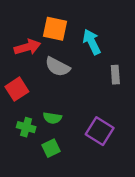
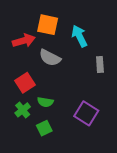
red square: (17, 89) -> (25, 83), moved
green cross: (26, 127) -> (23, 110), turned 35

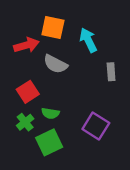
green square: (44, 128) -> (49, 142), size x1.5

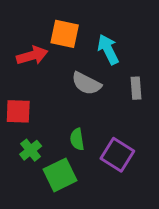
gray semicircle: (55, 64) -> (86, 83), moved
red square: (28, 92) -> (18, 111), moved, turned 35
green semicircle: (50, 113) -> (77, 139), moved, turned 72

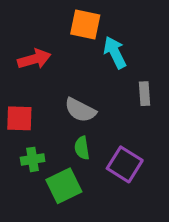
orange square: (65, 34) -> (85, 24), moved
gray semicircle: (86, 83) -> (80, 110), moved
green cross: (31, 150) -> (33, 159), turned 30

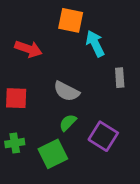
red arrow: (34, 59) -> (28, 49), turned 35
green semicircle: (82, 148) -> (68, 123), turned 54
green cross: (33, 159) -> (15, 143), moved

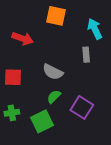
cyan arrow: (95, 44) -> (95, 29), moved
gray rectangle: (120, 78) -> (86, 55), moved

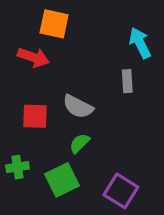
orange square: (56, 16) -> (54, 24), moved
red square: (13, 77) -> (35, 116), moved
purple square: (82, 107) -> (121, 191), moved

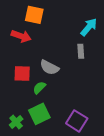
cyan arrow: (140, 43) -> (89, 27), turned 66
green semicircle: (80, 143) -> (39, 88), moved
green cross: (17, 167) -> (16, 122), moved, turned -32

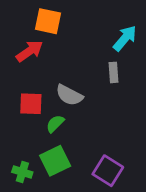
red arrow: (21, 36) -> (29, 51), turned -54
green cross: (16, 122) -> (22, 172), turned -32

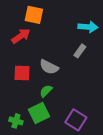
cyan arrow: (125, 38) -> (88, 27), turned 54
gray rectangle: (113, 72) -> (80, 51), turned 40
green semicircle: (55, 124) -> (46, 91), moved

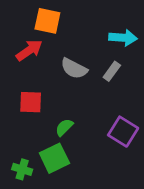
gray semicircle: (49, 67) -> (74, 69), moved
purple square: (76, 120) -> (123, 132), moved

